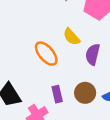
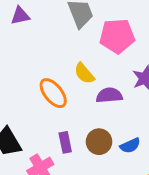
purple semicircle: (93, 54) -> (109, 95), turned 70

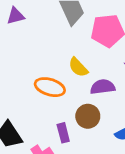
orange ellipse: (53, 93) -> (50, 87), turned -32
brown circle: (99, 142) -> (88, 116), moved

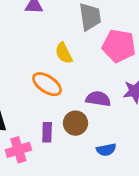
yellow semicircle: (78, 67) -> (64, 53), moved

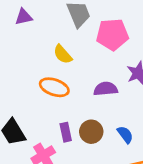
brown circle: (75, 123) -> (91, 132), moved
blue semicircle: (106, 150) -> (125, 135), turned -102

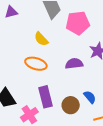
purple rectangle: (66, 132) -> (46, 97), size x1.5
brown circle: (91, 132) -> (71, 105), moved

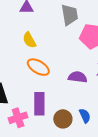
yellow semicircle: (41, 39) -> (29, 40), moved

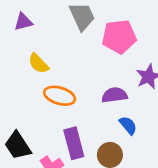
blue semicircle: (85, 116) -> (128, 125), moved

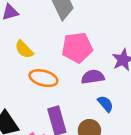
pink pentagon: (119, 37) -> (77, 48), moved

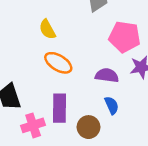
pink pentagon: (77, 48) -> (125, 37), moved

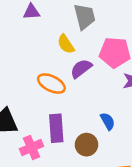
yellow semicircle: (47, 29) -> (66, 44), moved
purple semicircle: (107, 75) -> (81, 69), moved, turned -40

